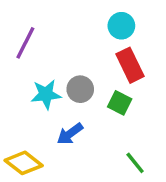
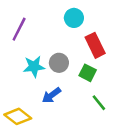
cyan circle: (121, 26) -> (74, 18), moved
green line: (135, 163) -> (99, 103), moved

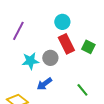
red rectangle: (95, 45) -> (66, 44), moved
green square: (88, 73) -> (88, 47), moved

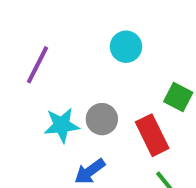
red rectangle: (66, 44) -> (152, 135), moved

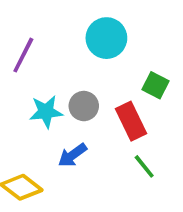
cyan circle: (126, 47) -> (106, 38), size x1.4

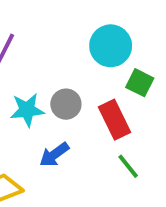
cyan circle: (106, 38) -> (111, 46), moved

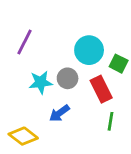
cyan circle: (111, 46) -> (89, 50), moved
green line: (128, 166) -> (111, 121), turned 48

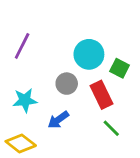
cyan star: (41, 82) -> (25, 100), moved
green line: (111, 121) -> (111, 128), turned -54

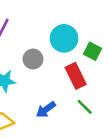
gray circle: (67, 84) -> (33, 59), moved
blue arrow: (58, 120) -> (46, 109), moved

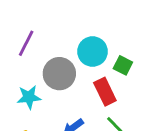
gray circle: (33, 59) -> (59, 74), size x1.5

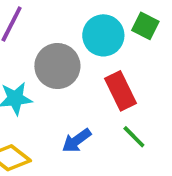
green square: (123, 65) -> (145, 26), moved

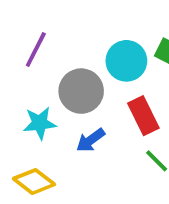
blue arrow: (77, 141) -> (91, 140), moved

